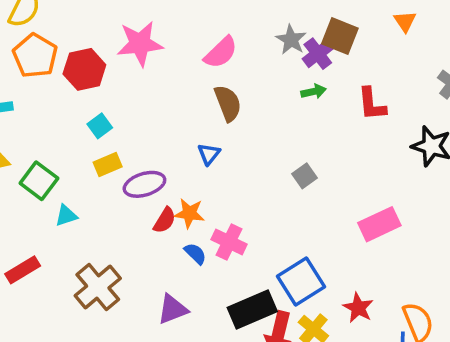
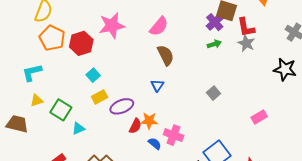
gray star: (291, 40) -> (246, 43), moved
red L-shape: (372, 104) -> (246, 27), moved
pink rectangle: (379, 224) -> (259, 117), size x0.7

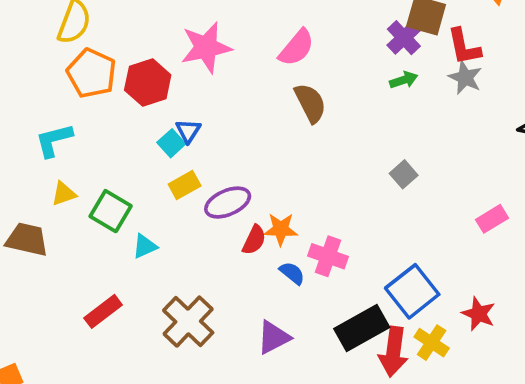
blue triangle: (157, 85) -> (188, 131), moved

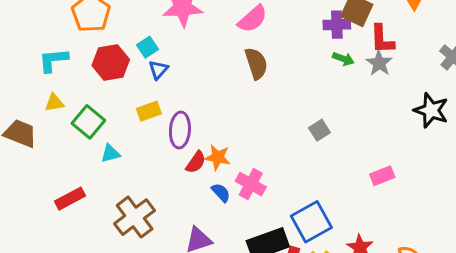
purple cross: (404, 38) -> (337, 25), turned 32
green arrow: (404, 80) -> (343, 59), moved, turned 30
red hexagon: (148, 83) -> (111, 62), moved
cyan square: (171, 143) -> (147, 47), moved
purple ellipse: (228, 203) -> (180, 130), turned -72

